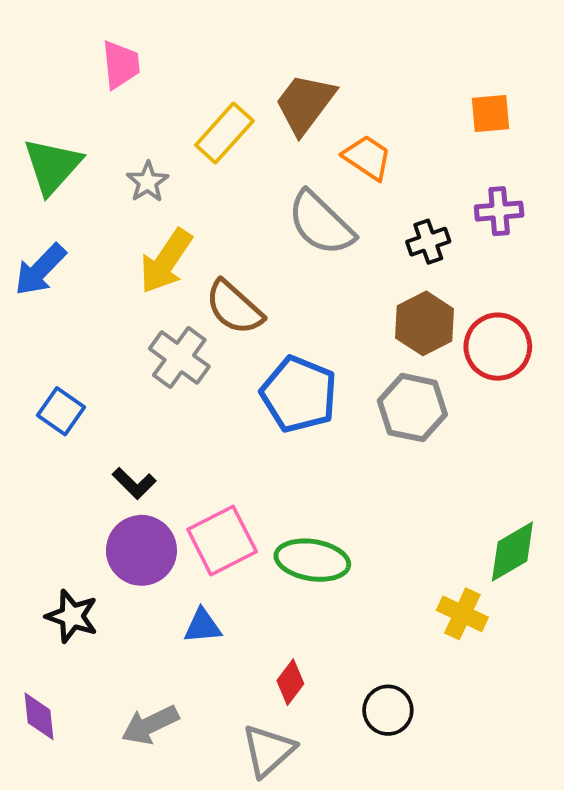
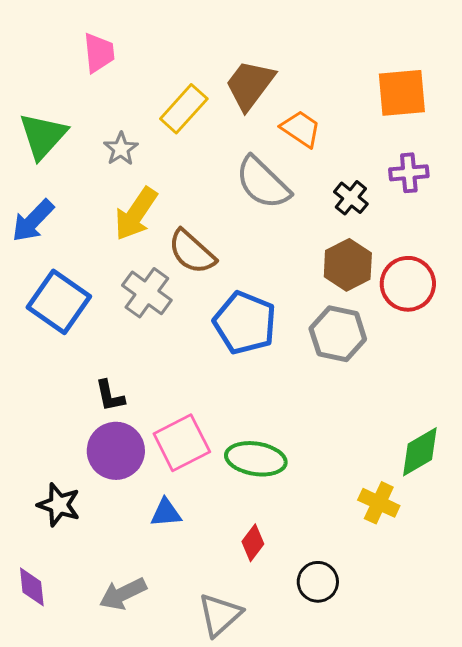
orange square: (490, 113) -> (402, 93), size x1.5
black cross: (428, 242) -> (351, 198), turned -32
blue square: (61, 411) -> (59, 302), moved, size x1.6
black L-shape: (134, 483) -> (110, 396), turned 33
red diamond: (290, 682) -> (253, 543), moved

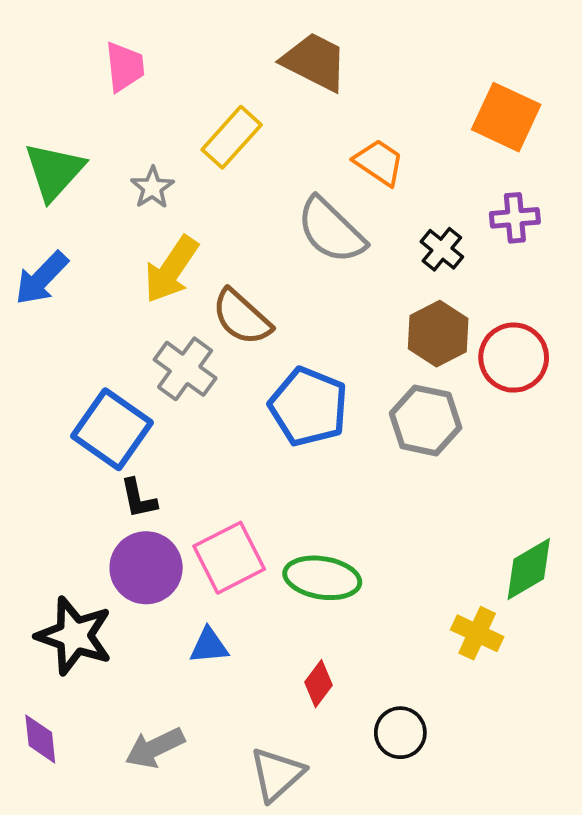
brown trapezoid: (250, 85) -> (315, 62), moved, turned 80
orange square: (402, 93) -> (506, 117), turned 30
blue square: (59, 302) -> (112, 429), moved
black star: (59, 505) -> (74, 636), size x1.4

